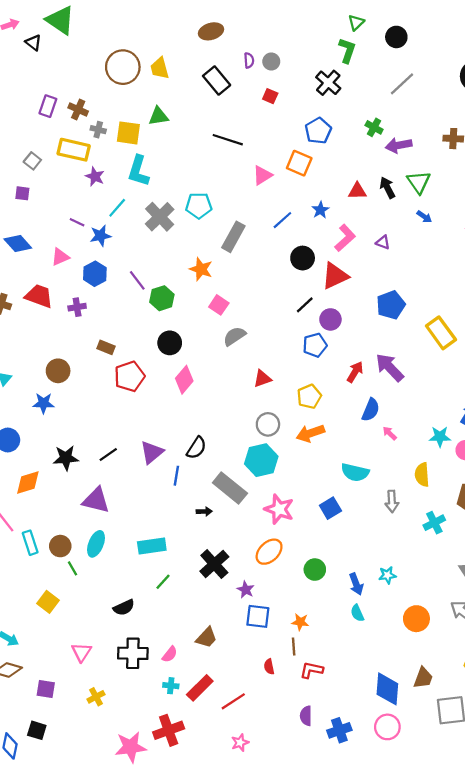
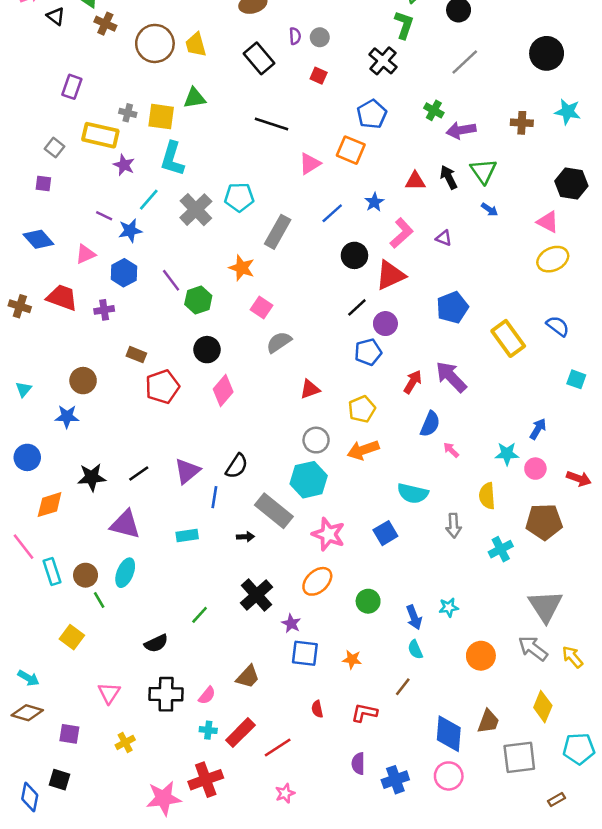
brown cross: (78, 110) -> (105, 24), moved
cyan rectangle: (152, 546) -> (187, 536), moved, size x0.7
brown line: (294, 647) -> (403, 687), moved, turned 42

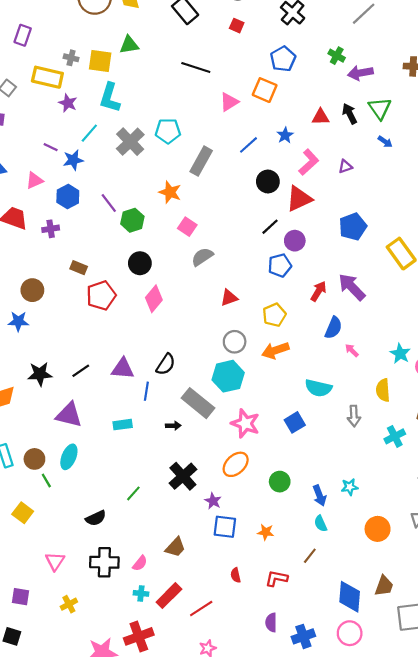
purple triangle: (444, 238) -> (345, 166), turned -40
cyan star: (507, 454) -> (400, 354), turned 30
purple triangle: (187, 471) -> (123, 369), turned 45

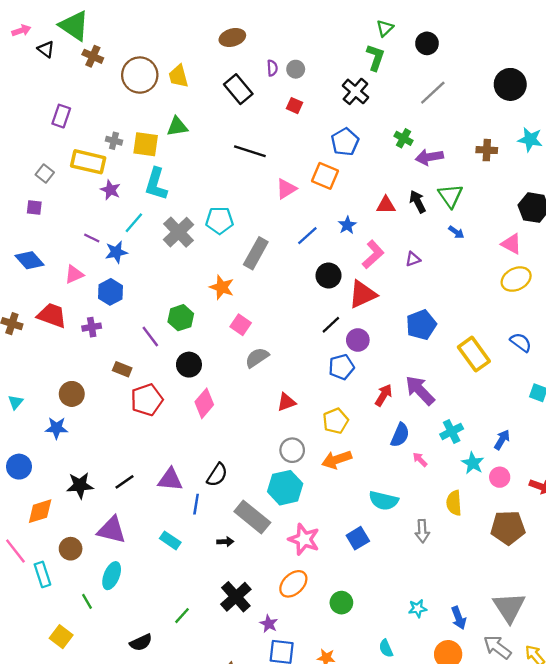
purple line: (109, 203) -> (150, 336), moved
cyan rectangle: (123, 425) -> (170, 540), turned 42
cyan cross: (395, 436) -> (452, 431), moved
brown circle: (34, 459) -> (71, 549), moved
blue arrow: (319, 496) -> (459, 618), moved

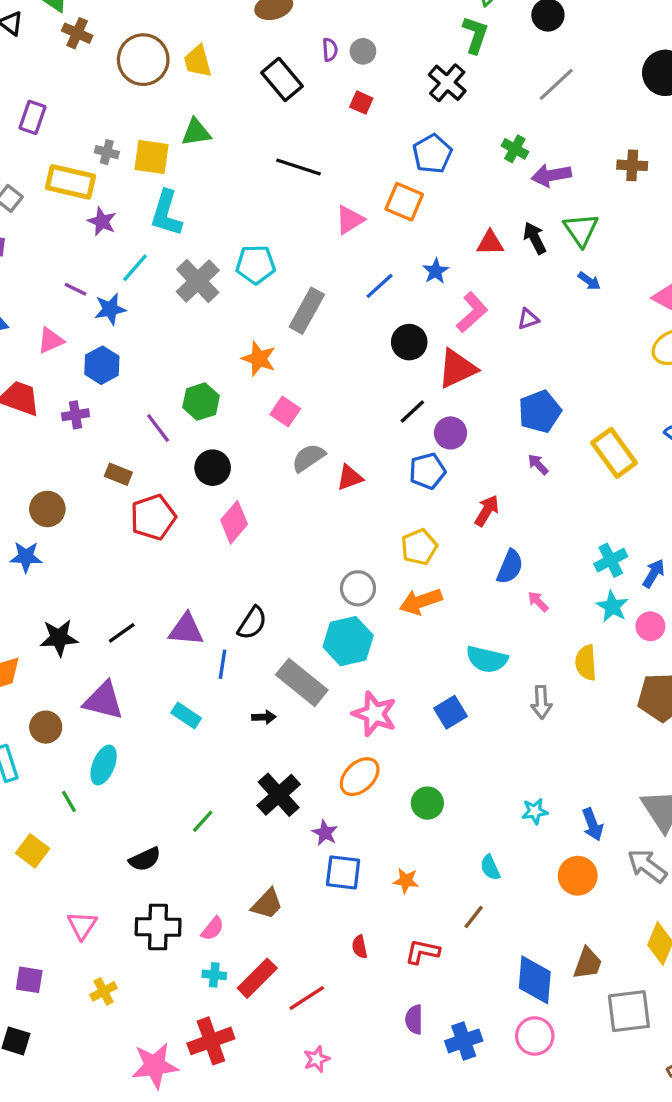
purple arrow: (420, 390) -> (538, 464), moved, size x0.5
red triangle: (286, 402) -> (350, 478), moved
cyan cross: (452, 431) -> (611, 560), moved

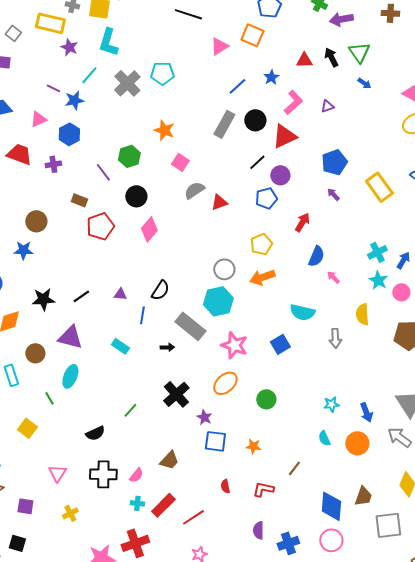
gray rectangle: (307, 311) -> (224, 124), moved
purple triangle: (186, 630) -> (120, 294), size x0.6
cyan semicircle: (490, 867) -> (324, 438), moved

